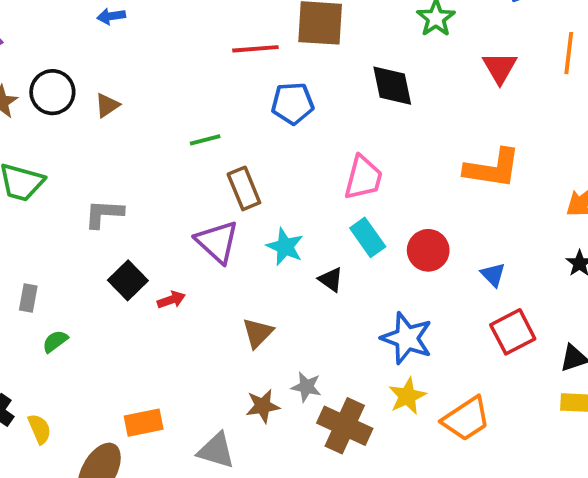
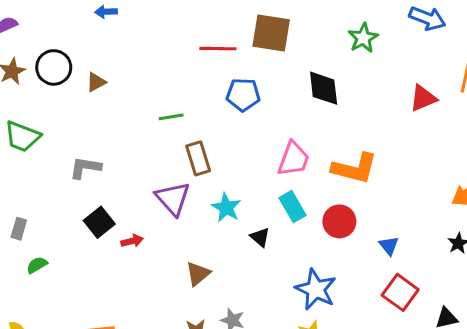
red triangle: (500, 68) -> (423, 98), moved, turned 32
orange L-shape: (492, 168) -> (355, 168), moved
red square: (513, 332) -> (400, 292), turned -32

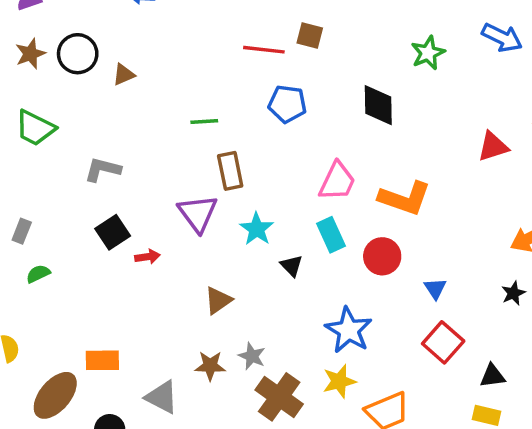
brown square: (271, 33) -> (310, 35), moved, size x0.6
red triangle: (423, 98) -> (493, 147), moved

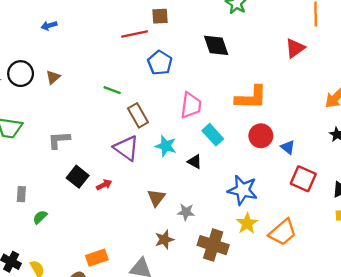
blue pentagon: (287, 104) -> (160, 63), turned -30
green line: (204, 121) -> (112, 90), turned 42
pink trapezoid: (337, 181) -> (191, 105), moved
red circle: (382, 256) -> (261, 136), moved
gray star: (252, 356) -> (186, 212), moved

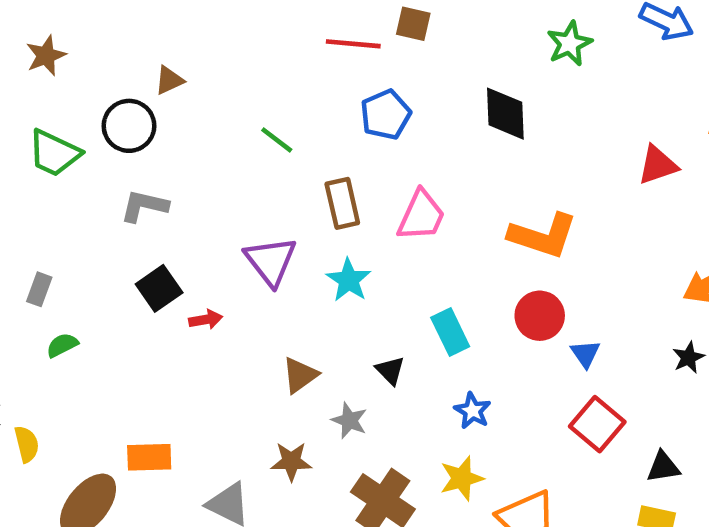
black circle: (21, 74) -> (129, 126), moved
brown rectangle: (138, 115) -> (342, 203), moved
cyan rectangle: (213, 135) -> (450, 332), moved
black triangle: (195, 162) -> (390, 370), moved
blue star: (243, 190) -> (472, 411), size x0.6

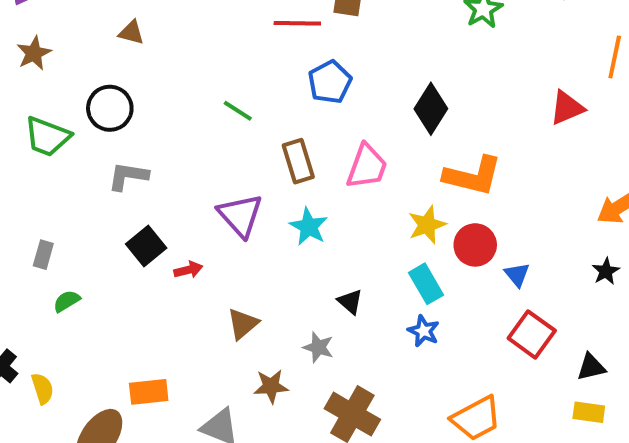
brown triangle: (169, 80) -> (131, 33), moved, turned 44
black diamond: (505, 114) -> (431, 109), moved, turned 39
cyan rectangle: (450, 332) -> (426, 284), moved
brown triangle: (300, 375) -> (243, 324), moved
yellow star: (462, 478) -> (427, 225), moved

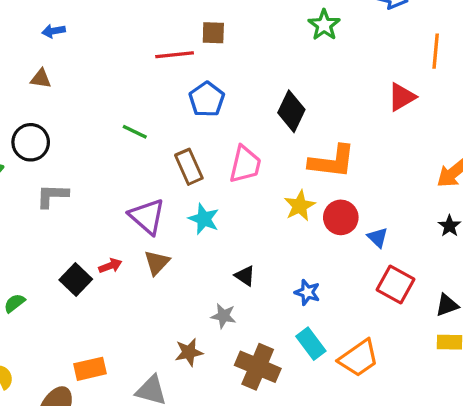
black square: (146, 246) -> (76, 279), moved
cyan rectangle: (426, 284) -> (311, 344), moved
brown triangle: (243, 324) -> (157, 263), moved

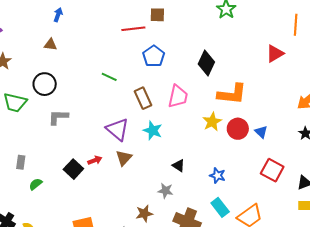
blue arrow: (54, 31) -> (58, 15), turned 120
blue triangle: (378, 237) -> (261, 132), moved

